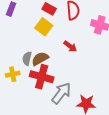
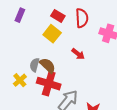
brown semicircle: (40, 59) -> (48, 65), turned 72
yellow cross: (13, 74) -> (20, 80), turned -32

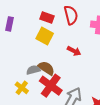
gray semicircle: (35, 65) -> (33, 70), turned 72
red cross: (49, 84) -> (51, 86), turned 30

